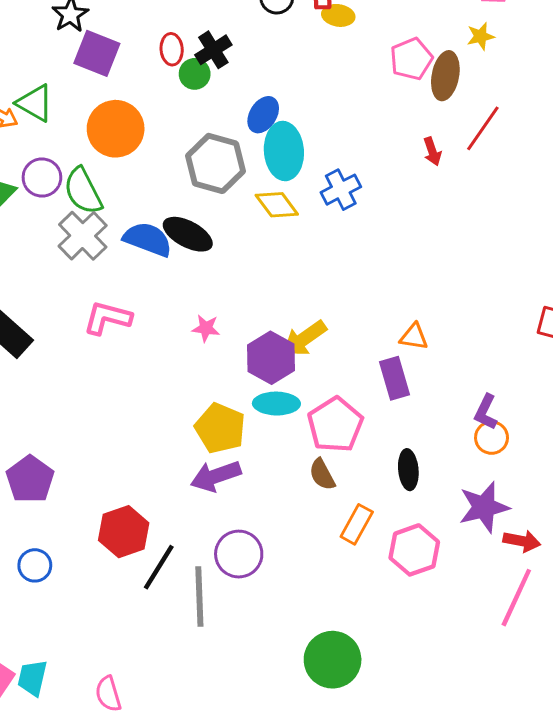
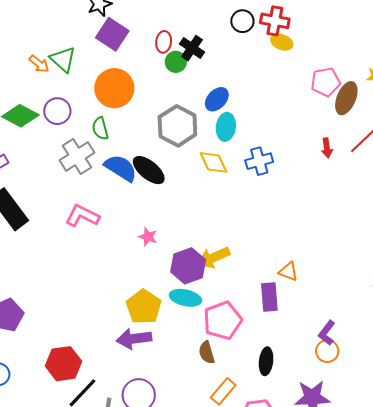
black cross: (213, 50) -> (192, 48), turned -35
cyan ellipse: (284, 151) -> (226, 127), size x0.7
green semicircle: (83, 191) -> (100, 129), moved, size x0.7

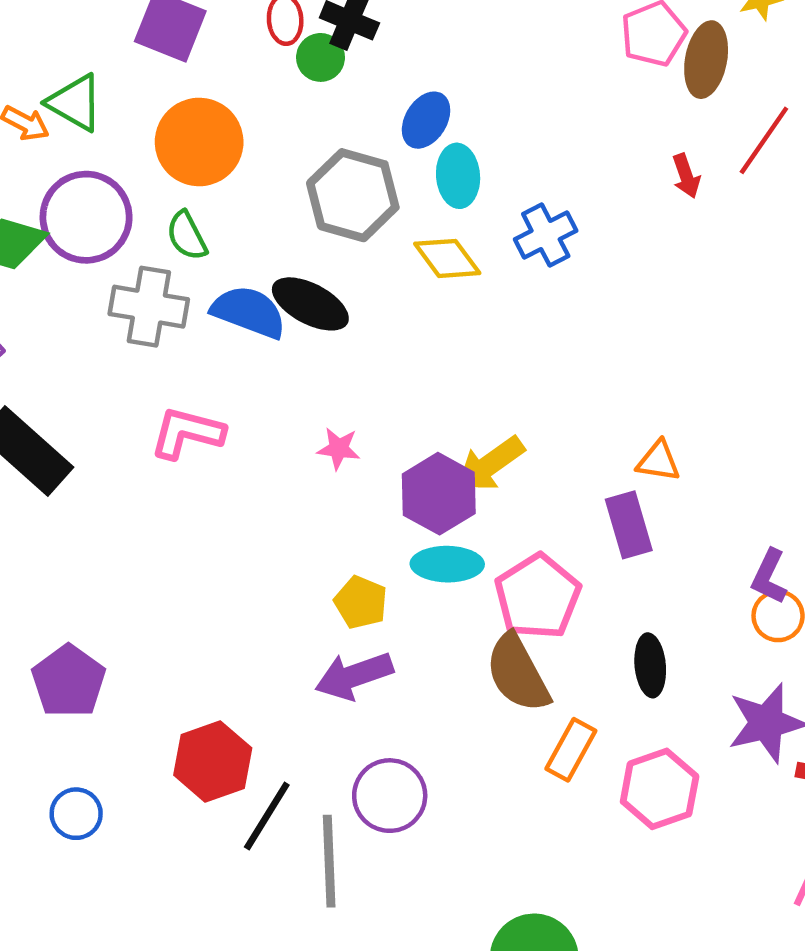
purple circle: (57, 111) -> (86, 217), size x1.5
gray cross: (77, 156) -> (149, 307), turned -36
yellow pentagon: (144, 307) -> (361, 602), size x0.7
brown semicircle: (207, 352) -> (518, 673), size x1.6

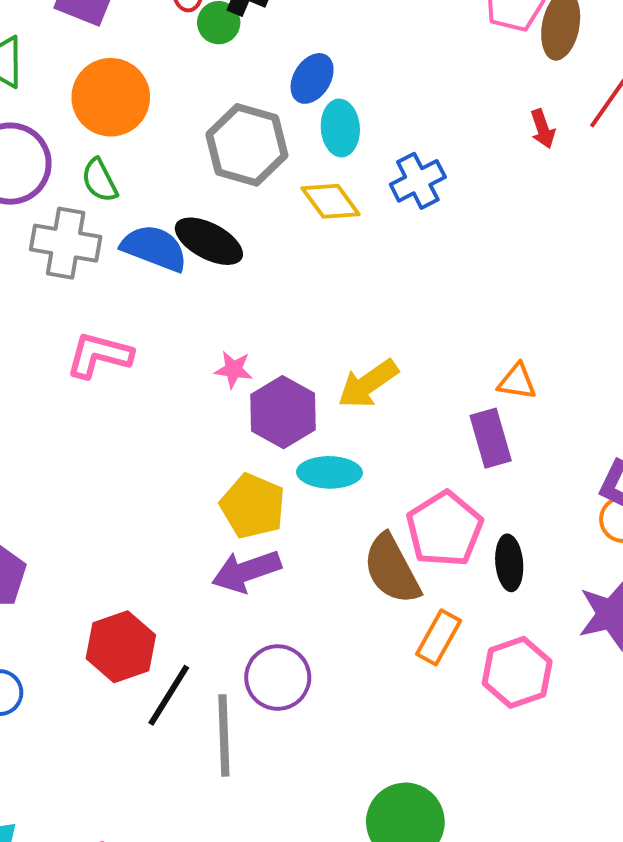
purple hexagon: (439, 494) -> (283, 412), moved
pink pentagon: (538, 597) -> (445, 529), moved
yellow pentagon: (361, 602) -> (253, 506), size x1.4

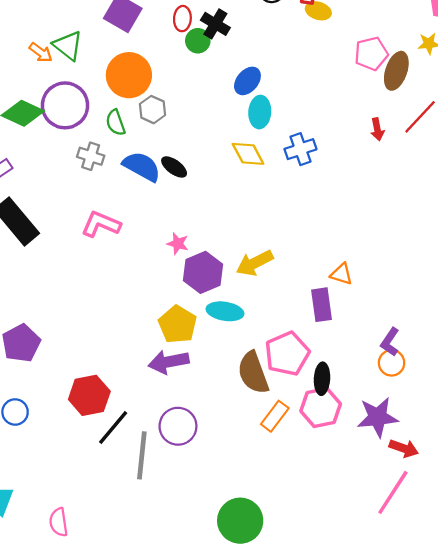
gray hexagon: (247, 145) -> (152, 110), moved, size x0.6
black ellipse: (209, 241) -> (174, 167), size x0.7
gray cross: (66, 243) -> (91, 156), size x0.7
pink hexagon: (517, 672) -> (321, 408), moved

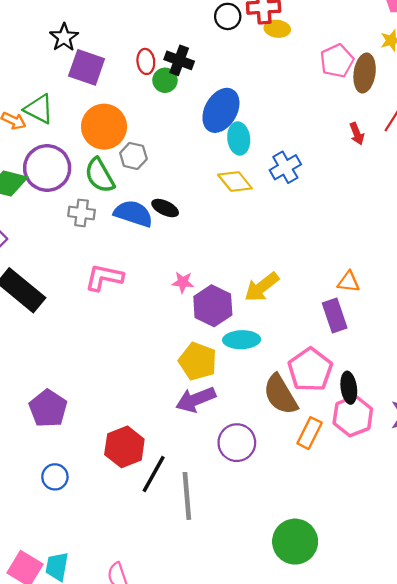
blue ellipse: (247, 81) -> (221, 110), size x1.5
green semicircle: (116, 123) -> (100, 175), size x1.4
purple circle: (178, 426) -> (237, 443), moved

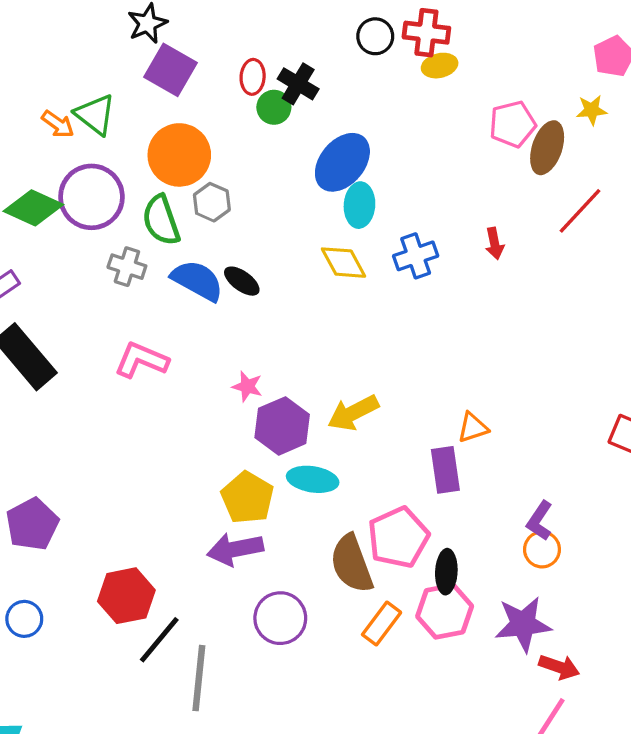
yellow ellipse: (277, 29) -> (440, 66), turned -30
red arrow: (357, 134) -> (495, 243), moved
orange triangle: (349, 282) -> (473, 428), turned -35

